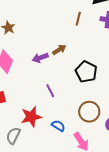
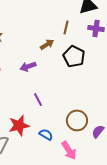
brown arrow: (59, 50) -> (47, 44), moved
black pentagon: (86, 72) -> (74, 56), moved

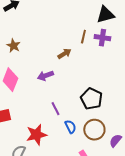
purple cross: (96, 28) -> (102, 38), moved
black pentagon: (74, 56) -> (91, 99), moved
blue semicircle: (46, 134) -> (70, 127), moved, turned 32

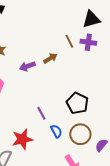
brown line: (83, 37) -> (69, 41), turned -40
purple arrow: (45, 76) -> (27, 66), moved

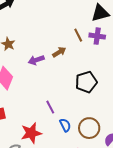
black pentagon: (77, 103) -> (86, 82), moved, turned 30

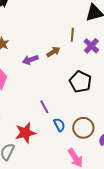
brown line: (78, 35) -> (72, 35), turned 32
purple cross: (97, 36) -> (91, 46), moved, turned 35
black pentagon: (86, 82) -> (80, 82), turned -30

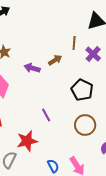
purple arrow: (30, 60) -> (32, 68), turned 35
blue semicircle: (59, 125) -> (53, 166), moved
brown circle: (83, 128) -> (85, 125), moved

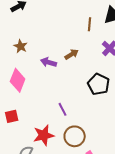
brown line: (74, 43) -> (90, 24), moved
brown circle: (85, 125) -> (75, 136), moved

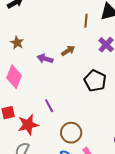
purple line: (63, 109) -> (49, 106), moved
red star: (44, 135) -> (28, 125), moved

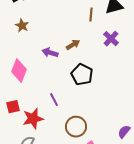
brown star: (17, 43) -> (22, 26), moved
black pentagon: (95, 81) -> (82, 75), moved

